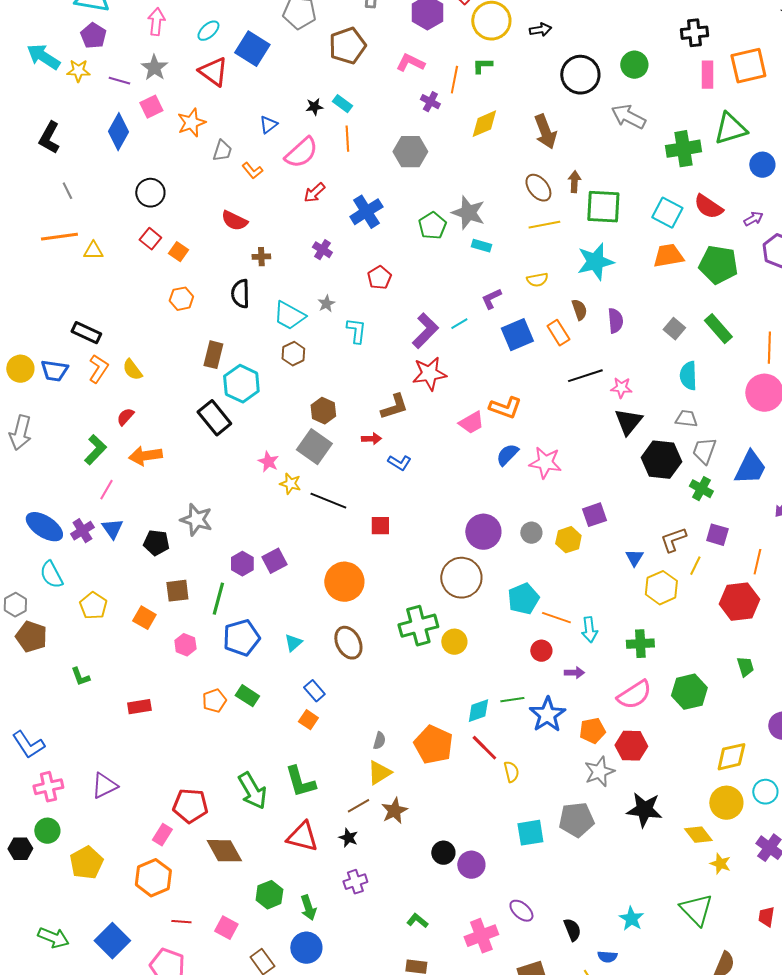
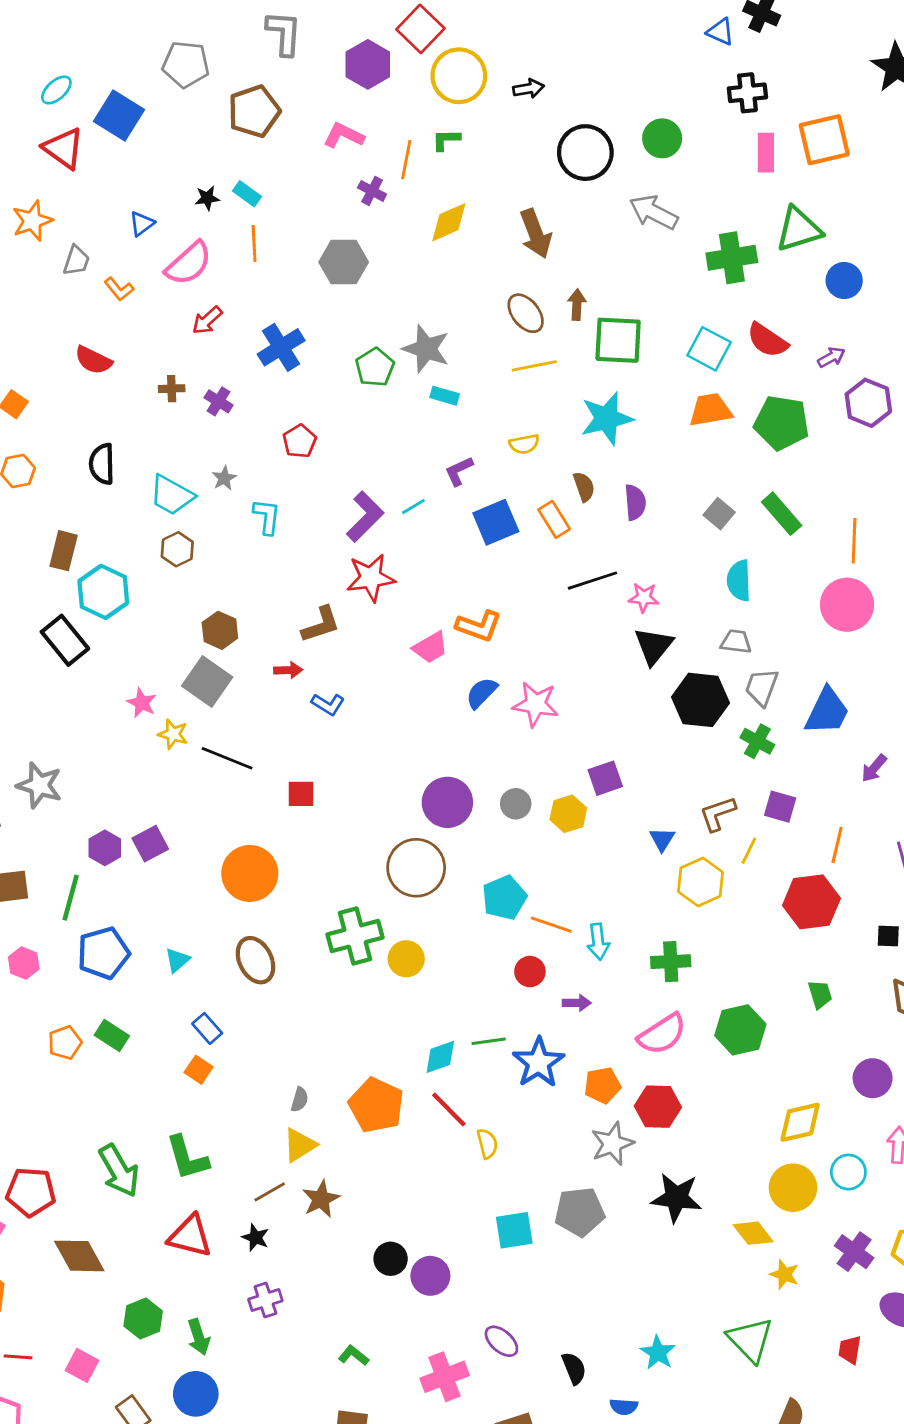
brown cross: (261, 257) -> (172, 389), moved

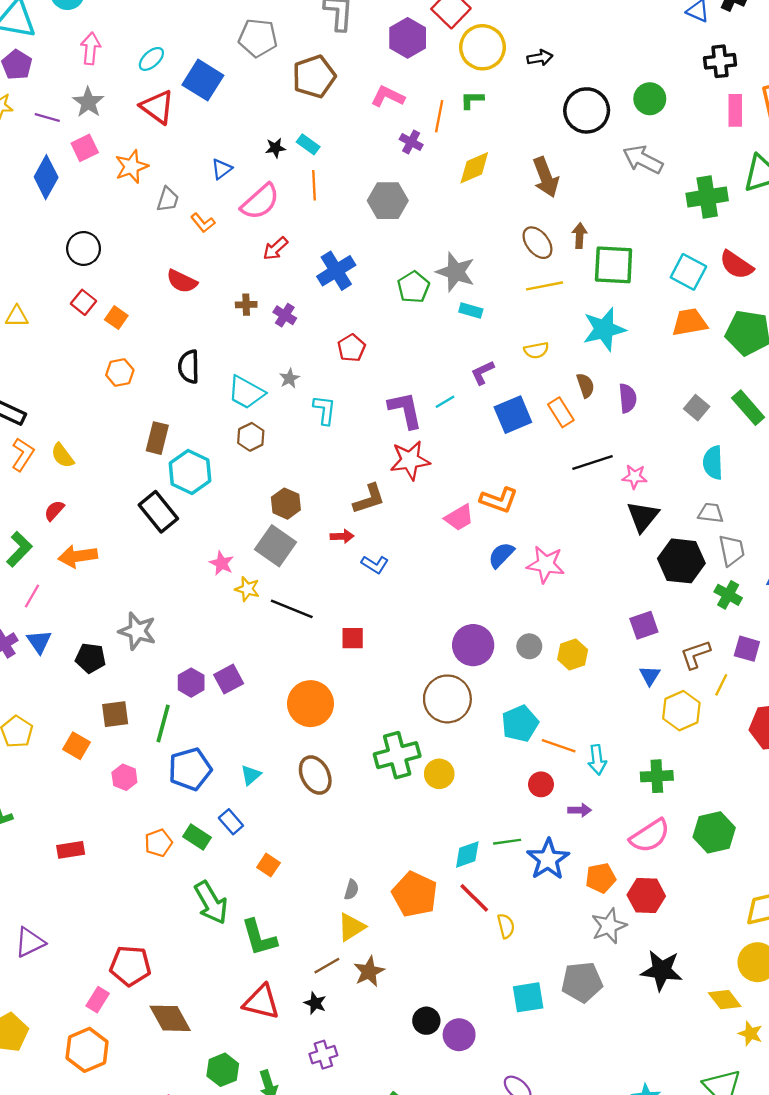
purple L-shape: (365, 517) -> (405, 410), turned -57
gray trapezoid: (762, 687) -> (732, 550), turned 148
purple square: (605, 778) -> (644, 625), moved
blue rectangle: (207, 1028) -> (231, 822), moved
green arrow: (119, 1171) -> (211, 903), moved

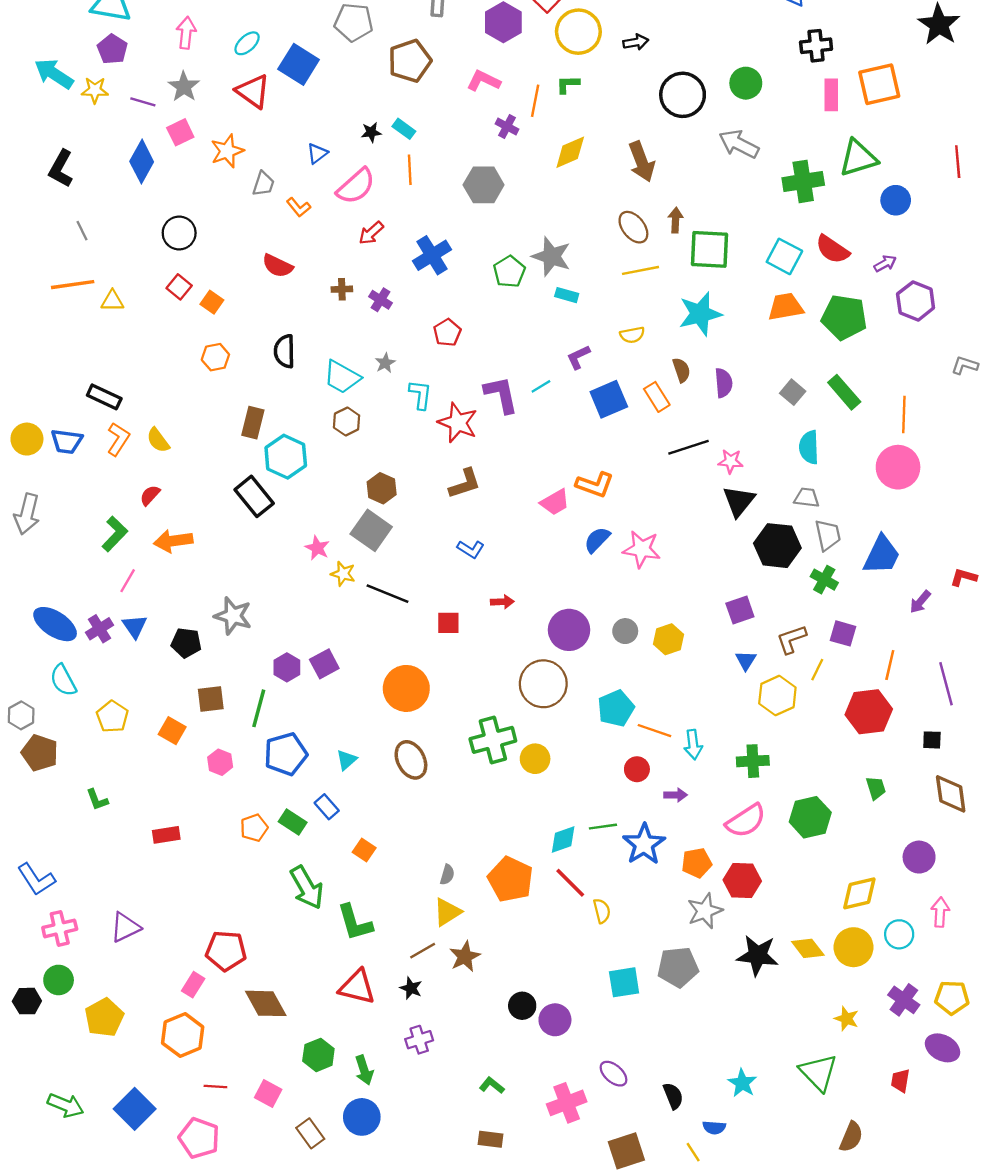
red star: (410, 460) -> (458, 423), moved, turned 30
red arrow: (342, 536) -> (502, 602), moved
yellow diamond: (725, 1000) -> (808, 948), moved

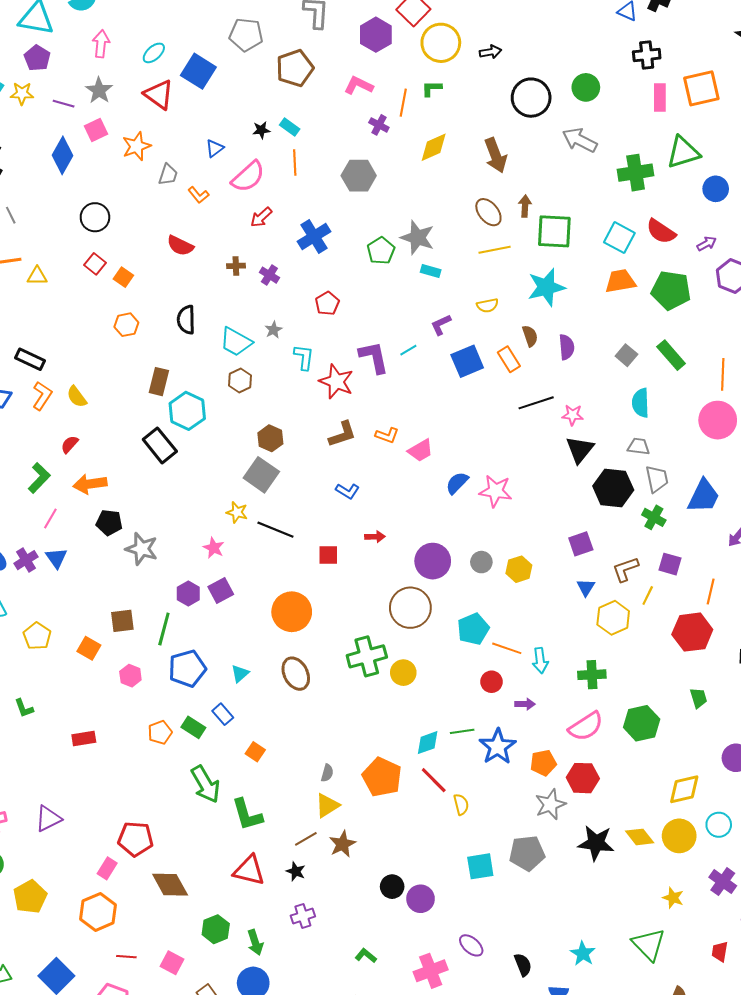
orange L-shape: (595, 485) -> (387, 435), moved, size x0.7
pink star: (317, 548) -> (214, 548), moved
black pentagon: (186, 643) -> (109, 523), moved

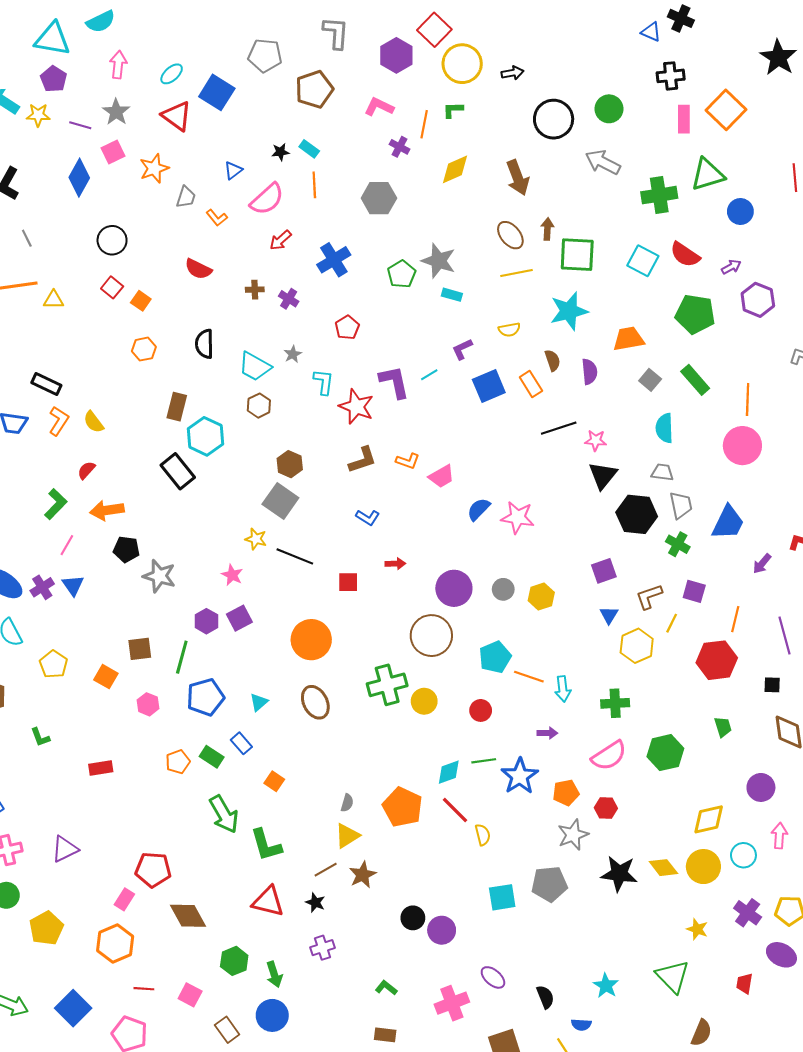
orange square: (701, 88) -> (726, 110), turned -33
orange trapezoid: (620, 281) -> (628, 339), moved
red circle: (492, 682) -> (481, 710), moved
red hexagon: (583, 778) -> (606, 808), size x0.7

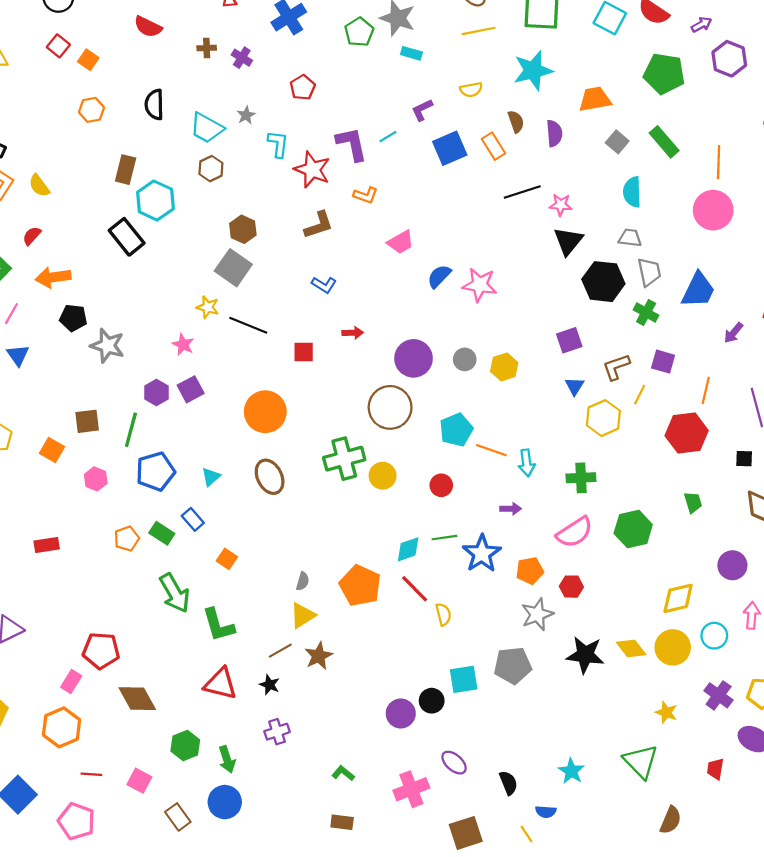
orange L-shape: (408, 461) -> (366, 195), moved
black circle: (413, 918) -> (432, 701), moved

